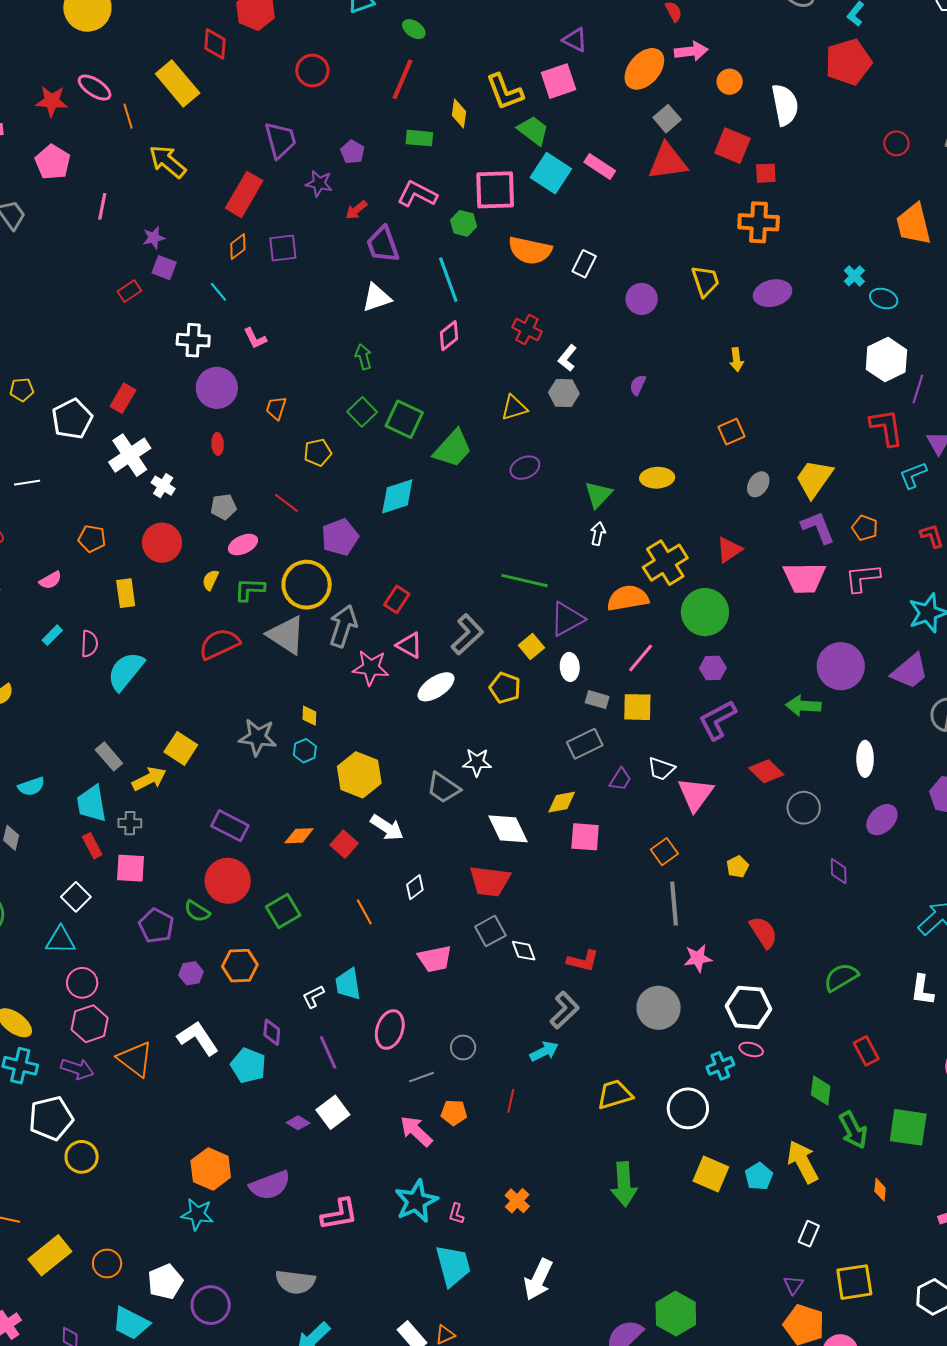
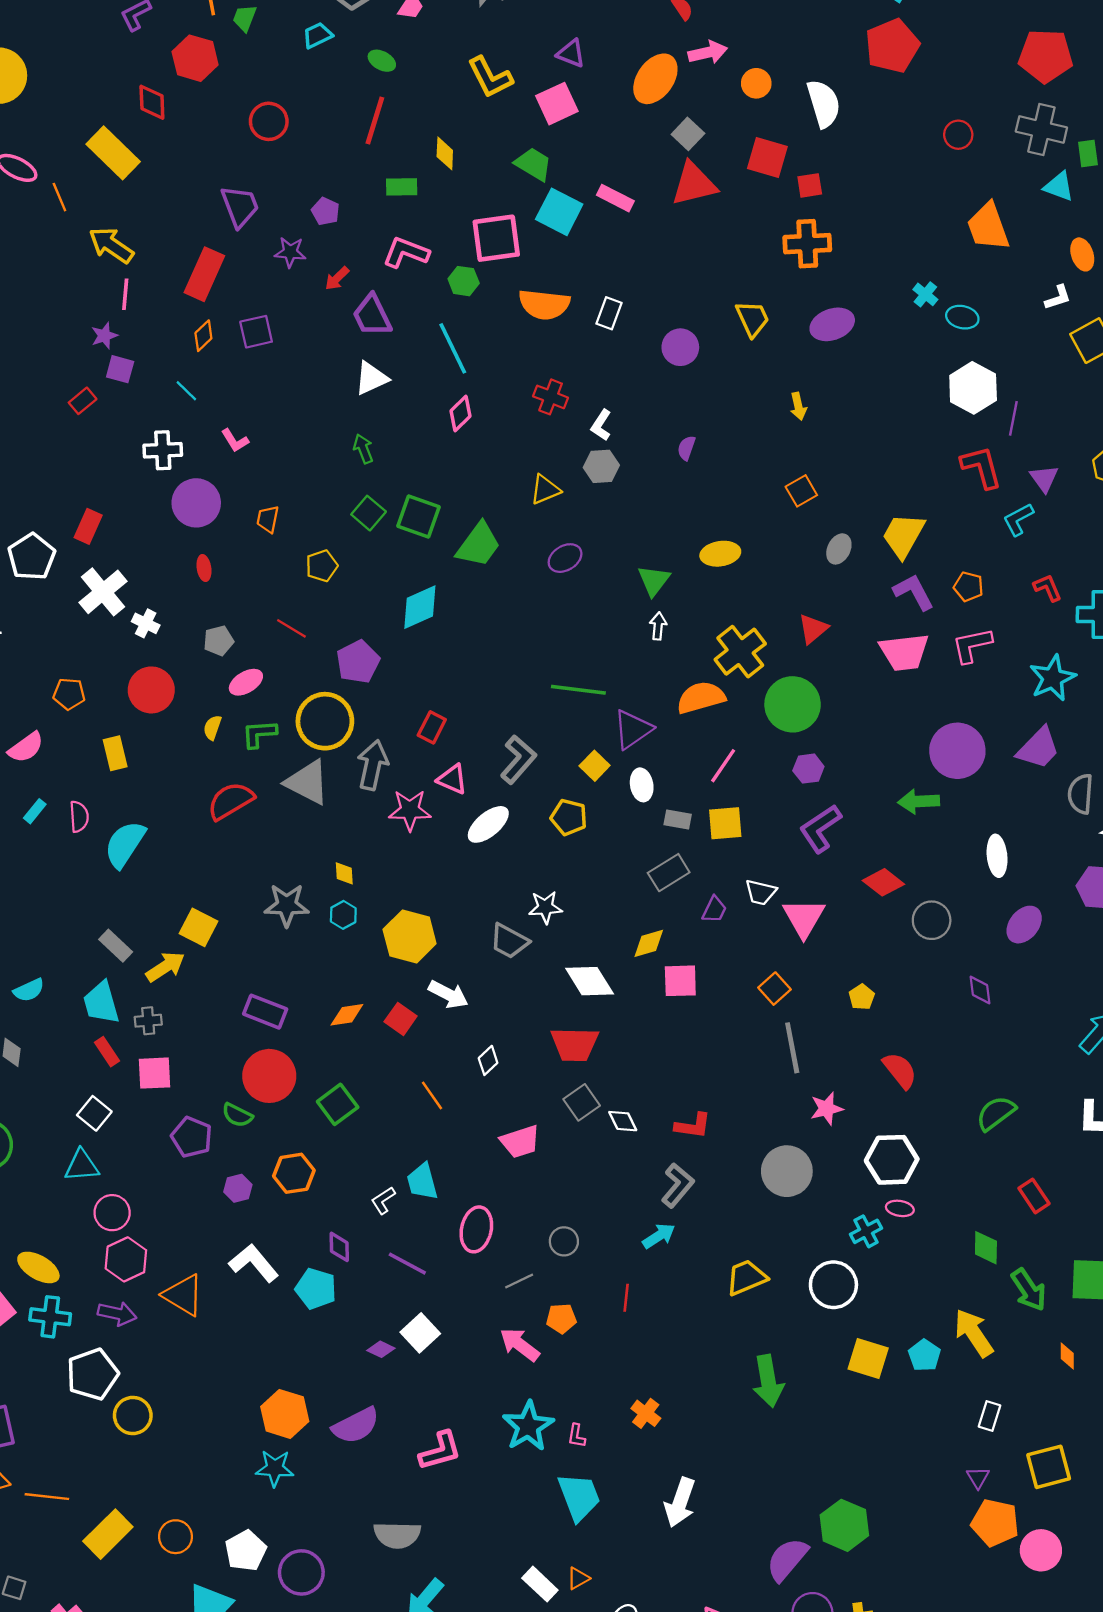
yellow L-shape: (505, 92) -> (490, 77), moved
pink line: (102, 206) -> (125, 294), moved
pink semicircle: (50, 580) -> (26, 747), size x1.4
purple line: (328, 1052) -> (407, 1264), turned -32

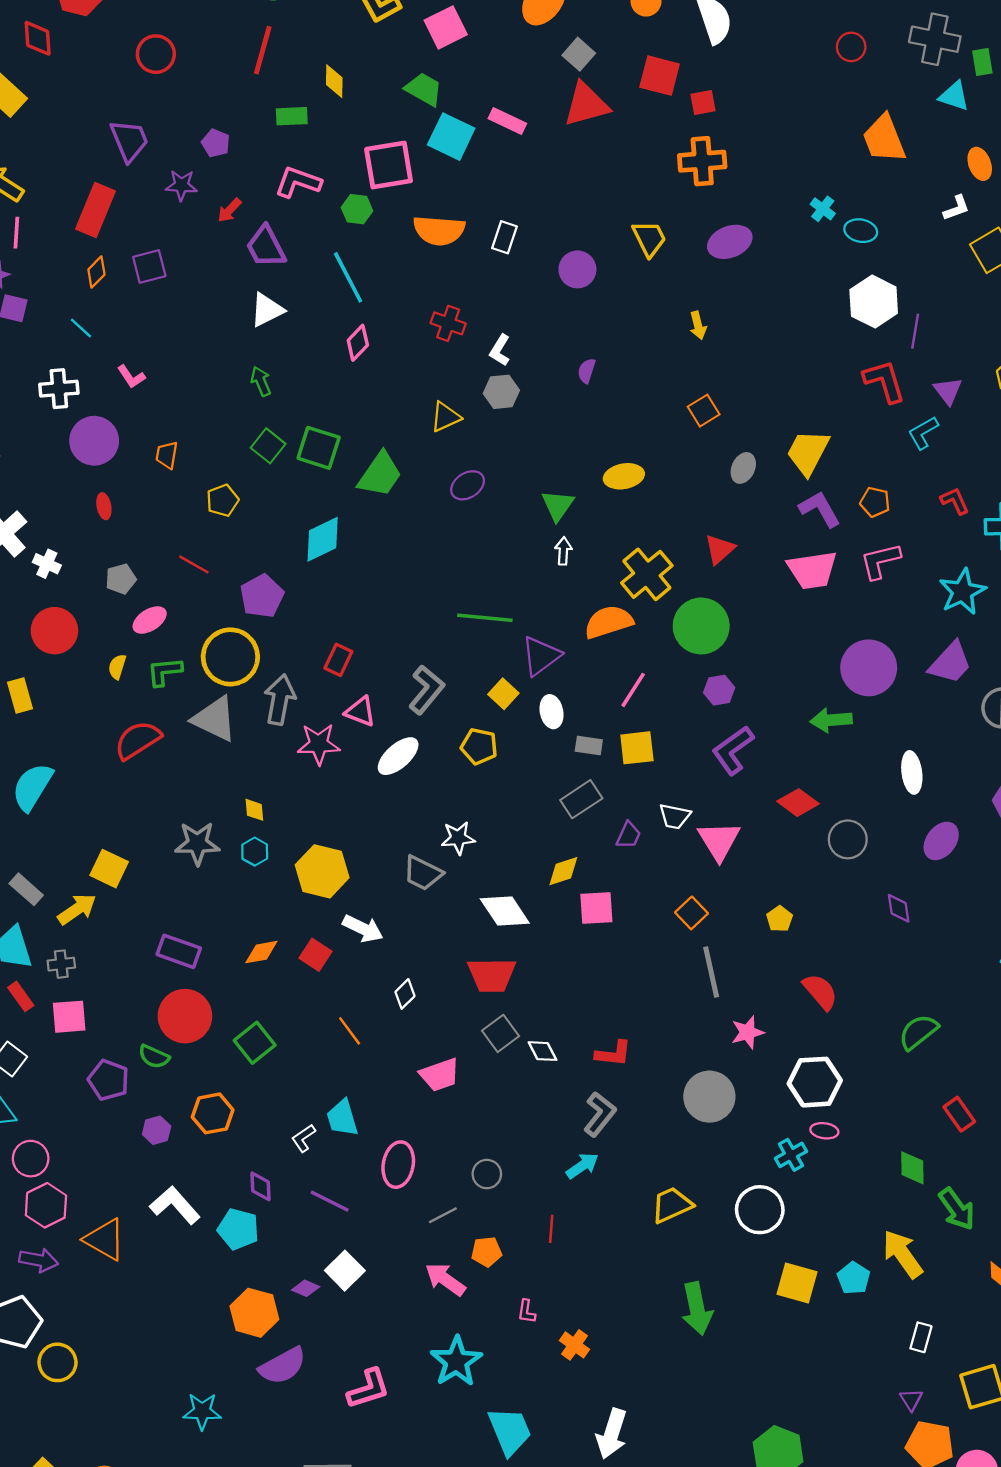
orange hexagon: (285, 1414) -> (254, 1313), moved
pink L-shape: (576, 1436) -> (526, 1311), moved

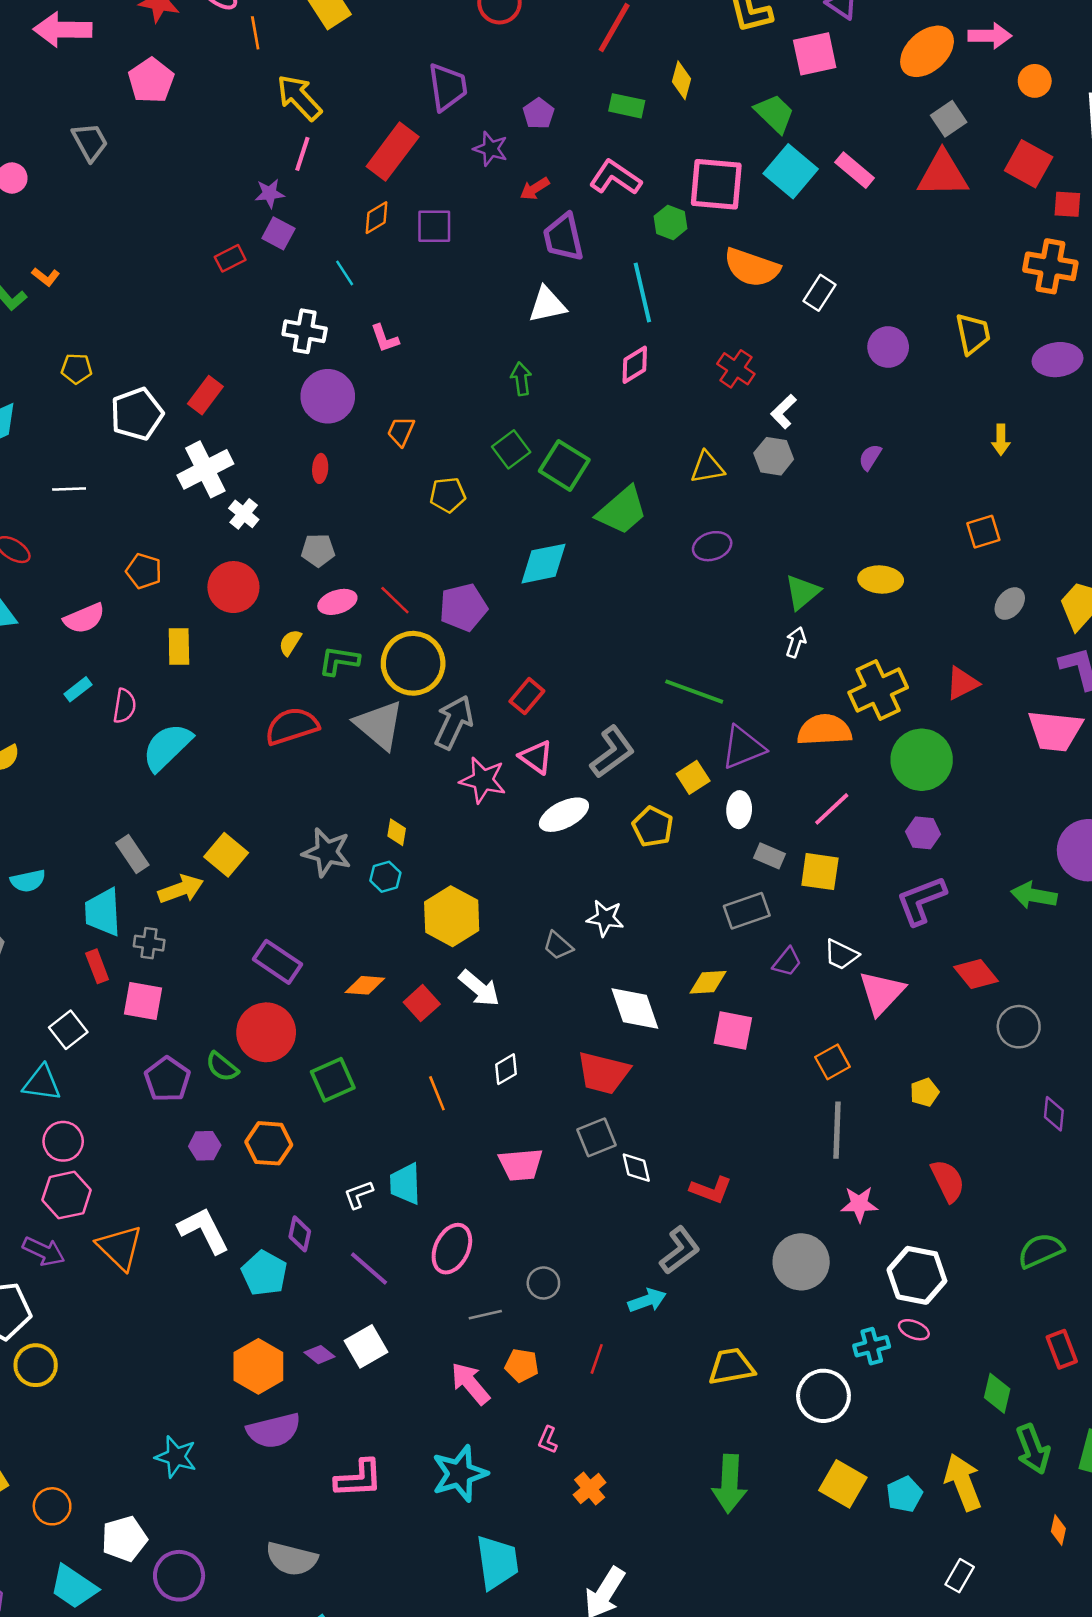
red line: (194, 564) -> (395, 600), moved
gray trapezoid: (423, 873) -> (558, 946), size x0.7

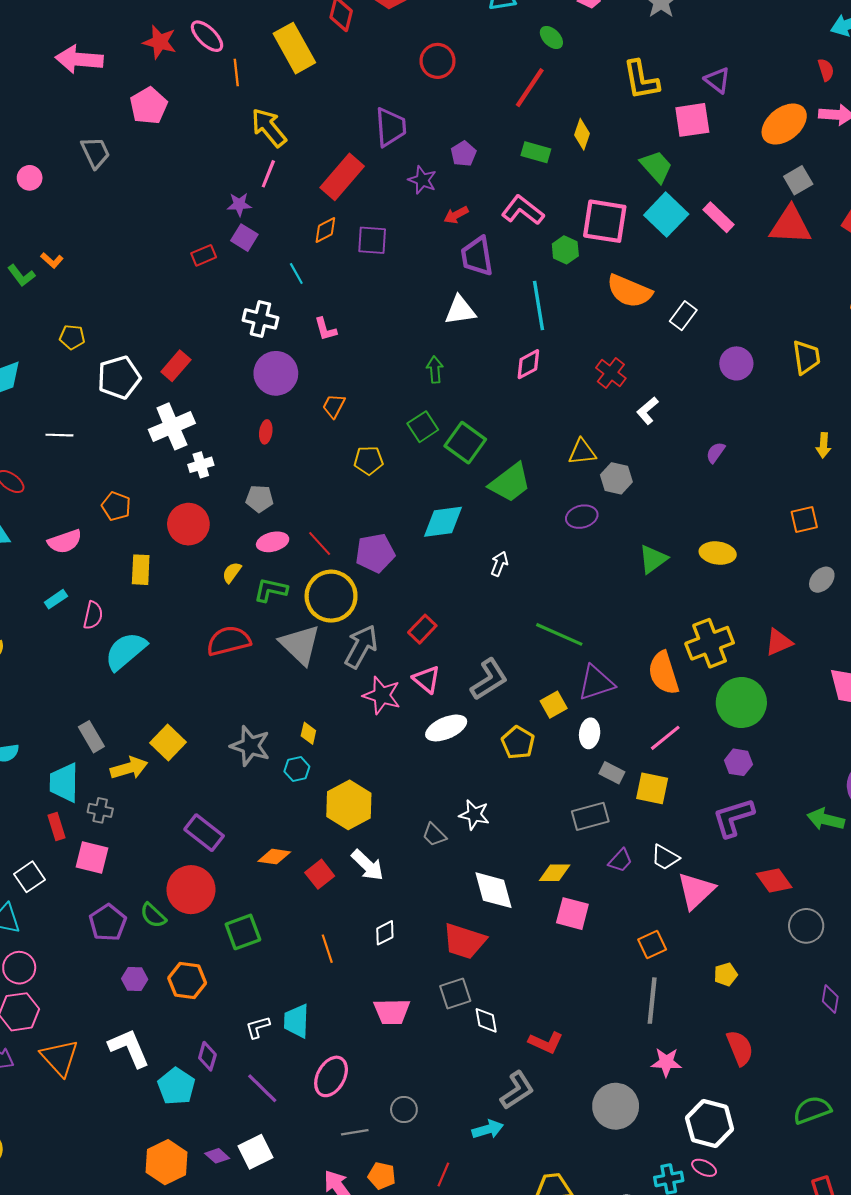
gray hexagon: (774, 456) -> (616, 478), moved
white cross: (244, 514) -> (201, 465), turned 30
white arrow: (796, 642) -> (499, 564), moved
orange semicircle: (824, 730) -> (664, 673), turned -108

